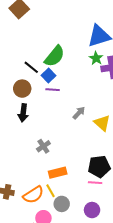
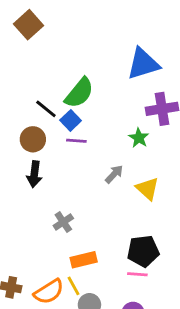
green star: (96, 58) -> (139, 138), moved

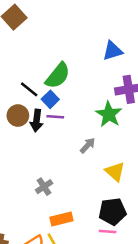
blue triangle: (143, 64) -> (113, 51), size x0.7
green star: (139, 138) -> (109, 114), size x1.5
black arrow: (34, 174) -> (37, 121), moved
yellow triangle: (148, 189) -> (115, 172), moved

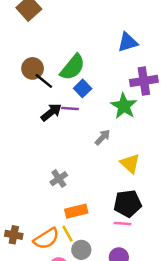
blue square: (50, 99) -> (83, 88), moved
brown circle: (18, 116) -> (33, 68), moved
black arrow: (37, 121) -> (51, 112), turned -135

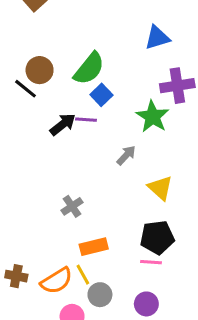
black line: (44, 81) -> (26, 89), moved

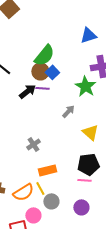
brown circle: (40, 70) -> (40, 71), moved

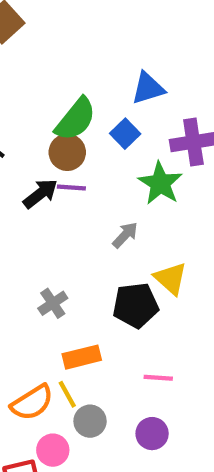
blue triangle: (88, 35) -> (148, 88), moved
blue square: (52, 72) -> (125, 134), moved
black pentagon: (88, 164) -> (135, 305), moved

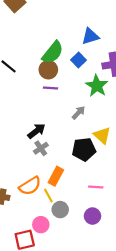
black arrow: (40, 194) -> (37, 131), moved
orange rectangle: (82, 357) -> (56, 176), turned -48
orange semicircle: (32, 403) -> (30, 186), moved

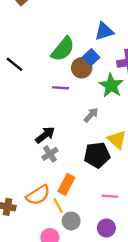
brown circle: (48, 70) -> (82, 68), moved

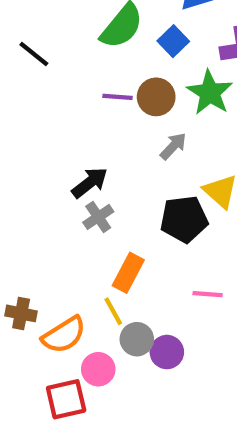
brown circle: (82, 68) -> (156, 97), moved
orange semicircle: (38, 195) -> (64, 335), moved
purple circle: (106, 228) -> (167, 352), moved

